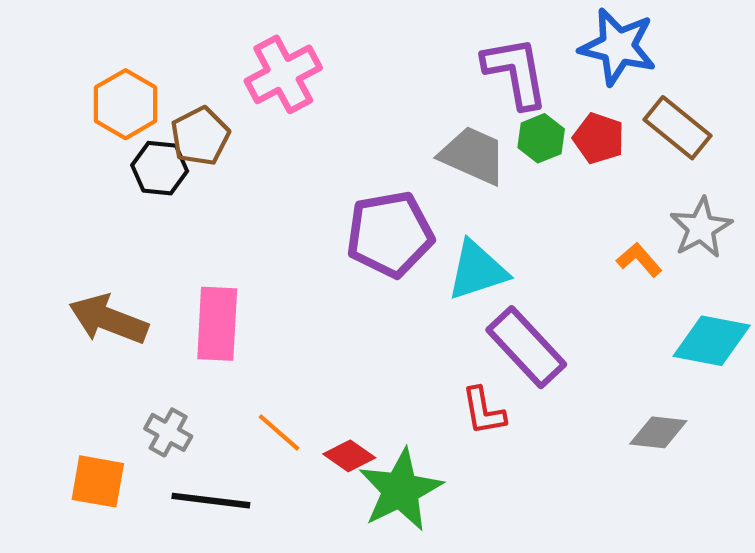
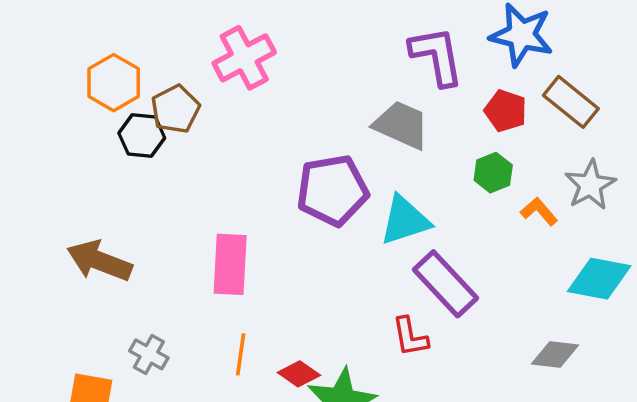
green hexagon: (541, 138) -> (493, 173), moved
pink rectangle: (217, 324) -> (230, 264), moved
orange line: (279, 432) -> (241, 354), turned 57

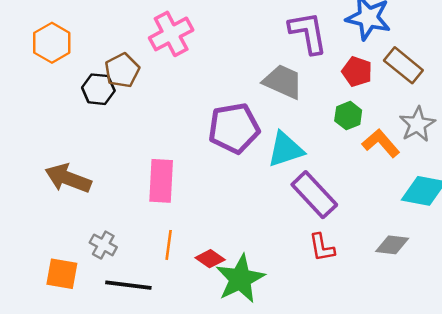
orange hexagon: (114, 83) -> (52, 43), moved
orange L-shape: (539, 211) -> (381, 143), size x1.4
red L-shape: (410, 337) -> (322, 247), moved

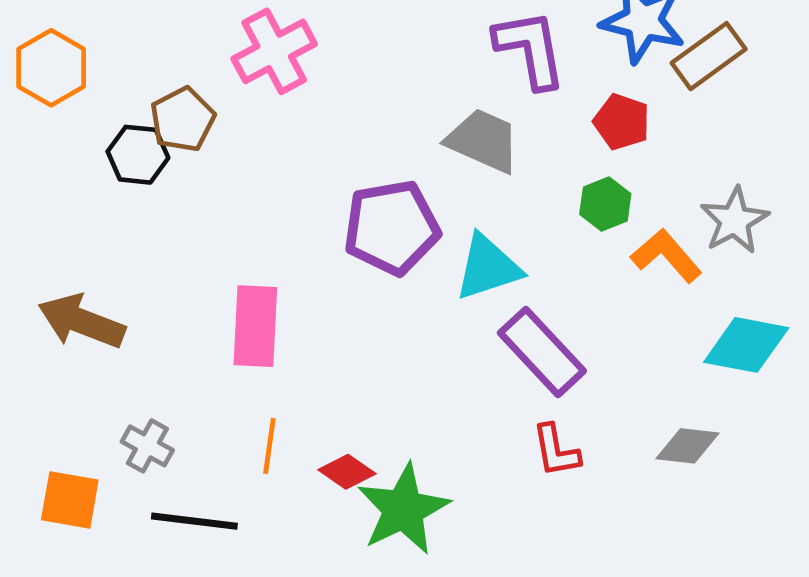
brown rectangle: (403, 65) -> (709, 56), moved, turned -75

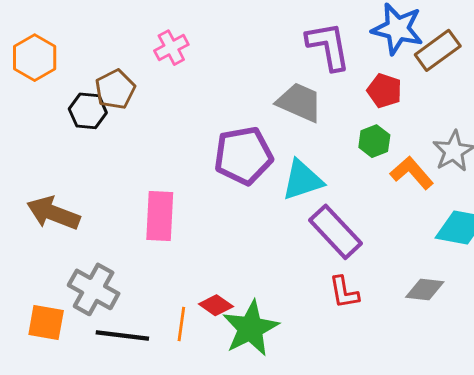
pink cross: (274, 51) -> (171, 48), size x0.7
gray cross: (147, 446) -> (94, 289), size x1.6
orange line: (269, 446) -> (181, 324), moved

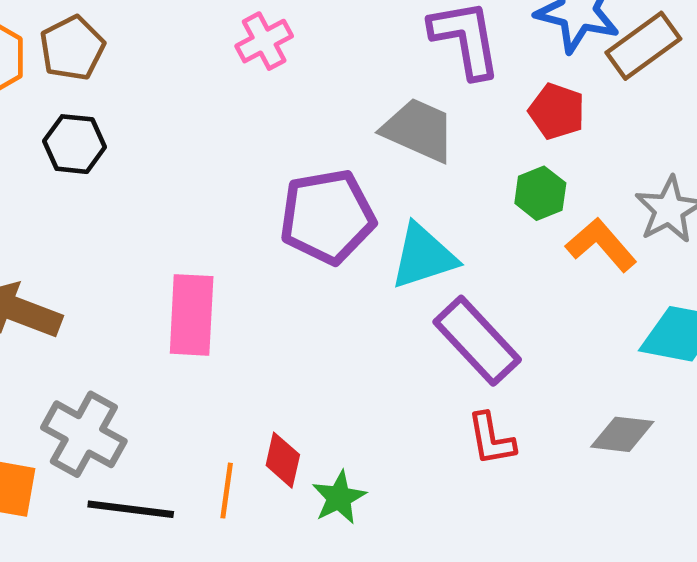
pink cross: (171, 48) -> (264, 41), moved
brown pentagon: (115, 89) -> (72, 48), moved
red diamond: (216, 305) -> (283, 460), turned 68
green star: (251, 328) -> (339, 498), size x0.6

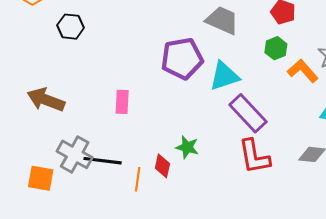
pink rectangle: (192, 315) -> (122, 102), size x0.7
red L-shape: (491, 439) -> (254, 157), size x1.5
green star: (339, 498) -> (187, 147), moved, turned -30
black line: (131, 509) -> (103, 161), moved

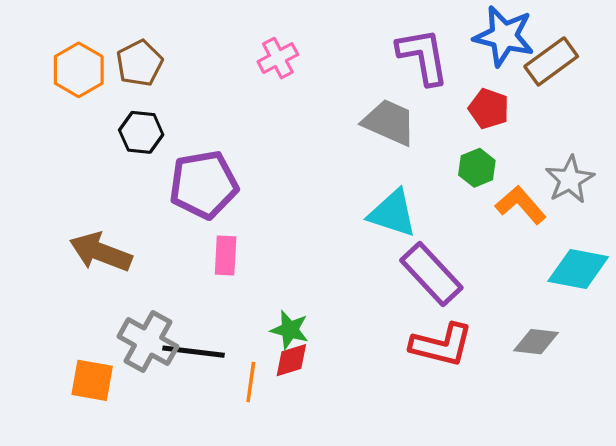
purple pentagon: (182, 58) -> (204, 185), moved
cyan triangle: (224, 76) -> (393, 213), turned 36
green star: (187, 147) -> (290, 330), moved
red L-shape: (254, 157) -> (441, 345), turned -66
red diamond: (162, 166) -> (291, 360), turned 60

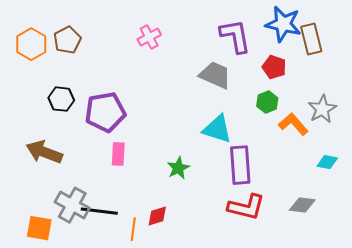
brown rectangle: (551, 61) -> (311, 39), turned -68
black hexagon: (141, 132) -> (61, 99), moved
cyan diamond: (578, 269) -> (327, 162), size x0.6
purple rectangle: (431, 274) -> (240, 165), turned 39
green star: (290, 330) -> (178, 168), moved, turned 30

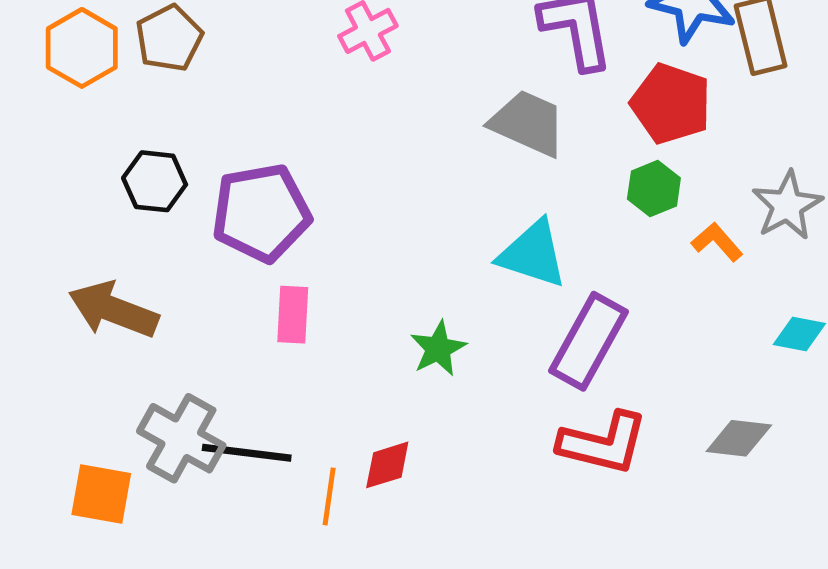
red pentagon: (274, 67) -> (671, 104), size x1.4
orange L-shape: (293, 124) -> (717, 242), size x0.7
purple rectangle: (240, 165) -> (588, 341), turned 33

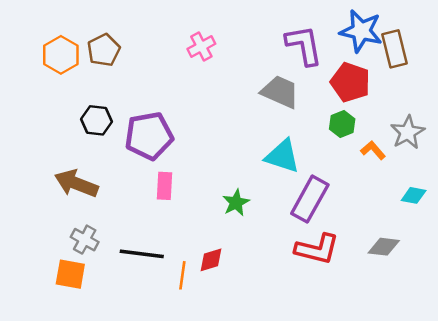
gray cross: (181, 438) -> (85, 240), moved, size x0.7

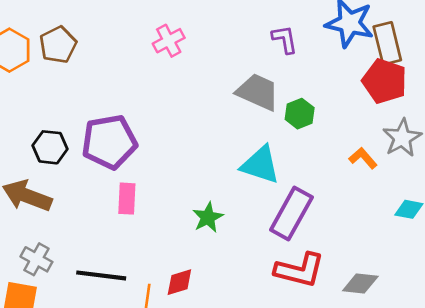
purple L-shape: (304, 45) -> (285, 39), size x0.6
red pentagon: (350, 82) -> (385, 81), moved
black hexagon: (97, 120) -> (50, 147), moved
green hexagon: (342, 124) -> (300, 114), moved
gray diamond: (384, 247) -> (360, 284), moved

